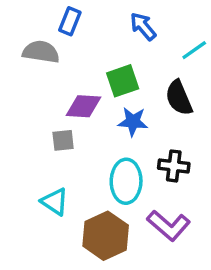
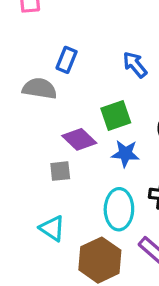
purple diamond: (84, 106) -> (79, 139), turned 40

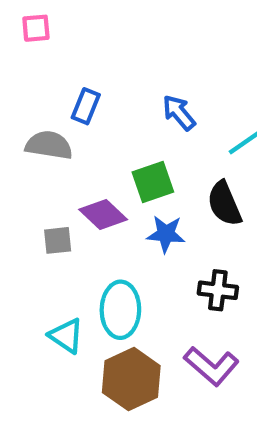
gray square: (60, 171) -> (58, 240), moved
cyan ellipse: (119, 209) -> (120, 310), moved

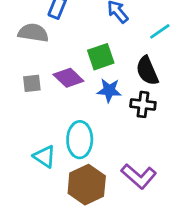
gray square: (58, 240) -> (32, 83), moved
black cross: (218, 290) -> (143, 104), moved

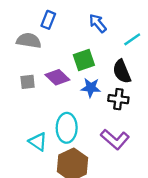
purple L-shape: (139, 176) -> (115, 139), moved

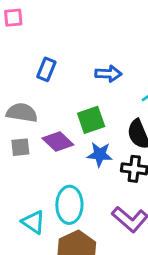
blue arrow: (98, 23) -> (108, 74), turned 132
gray semicircle: (29, 41) -> (22, 113), moved

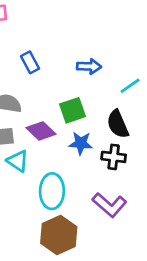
blue rectangle: (46, 69) -> (30, 62), turned -50
cyan triangle: (33, 222) -> (18, 161), moved

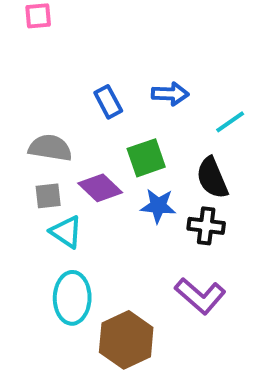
blue rectangle: (30, 62) -> (108, 102), moved
cyan ellipse: (52, 191) -> (72, 298), moved

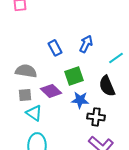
blue arrow: (170, 94) -> (86, 44), turned -66
black cross: (206, 226) -> (96, 117), moved

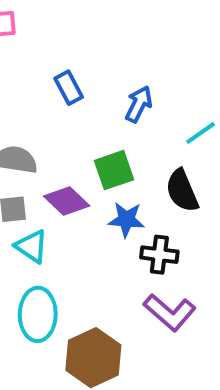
blue rectangle: (55, 48) -> (69, 88), moved

